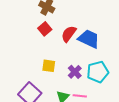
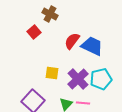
red square: (45, 29) -> (34, 32), moved
purple cross: (75, 72) -> (78, 79), size x1.5

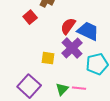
purple cross: (78, 79) -> (72, 48), moved

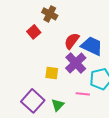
pink line: (79, 88) -> (83, 94), moved
green triangle: (62, 89) -> (58, 105), moved

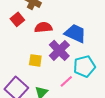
red semicircle: (72, 41) -> (43, 27), moved, turned 48
pink line: (83, 94) -> (66, 81), turned -48

